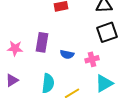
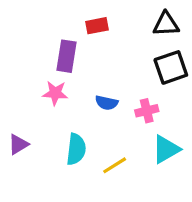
purple rectangle: (42, 42) -> (66, 56), moved
pink star: (15, 48) -> (55, 93), moved

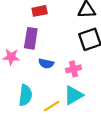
purple rectangle: (66, 56) -> (31, 38), moved
cyan triangle: (166, 149) -> (74, 95), moved

